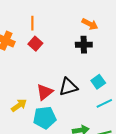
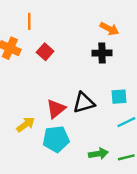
orange line: (32, 23) -> (29, 21), moved
cyan square: (98, 82) -> (119, 97), turned 32

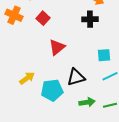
black triangle: (84, 103) -> (76, 77), moved
red triangle: (56, 109) -> (57, 47), moved

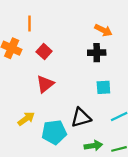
red triangle: (57, 47) -> (45, 84), moved
cyan square: (104, 55) -> (103, 87), moved

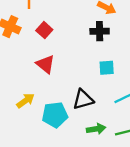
red triangle: (45, 84) -> (45, 64), turned -42

